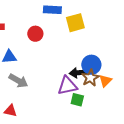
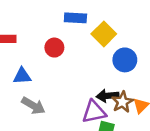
yellow square: (75, 23) -> (104, 34), turned -30
blue circle: (91, 65) -> (125, 60), moved

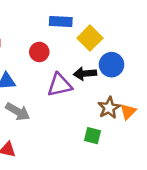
black arrow: (108, 96) -> (85, 74), moved
purple triangle: (94, 112) -> (60, 85), moved

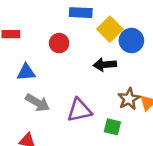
blue circle: (112, 65) -> (131, 41), moved
purple triangle: (60, 85) -> (79, 110), moved

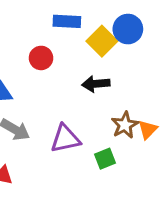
blue circle: (131, 41) -> (128, 29), moved
green square: (112, 127) -> (105, 159), turned -36

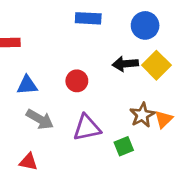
yellow square: (102, 41) -> (156, 65), moved
red circle: (41, 58) -> (77, 81), moved
black arrow: (96, 84) -> (125, 64), moved

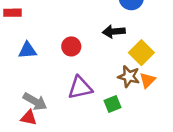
yellow square: (156, 65) -> (141, 53), moved
brown star: (142, 115) -> (129, 76), turned -30
gray arrow: (40, 119) -> (35, 101), moved

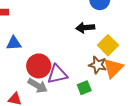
red circle: (71, 46) -> (39, 66), moved, size x1.5
orange triangle: (148, 80) -> (113, 68), size x1.5
gray arrow: (35, 101) -> (38, 86), moved

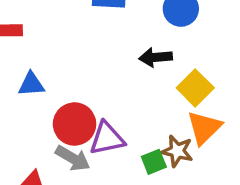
brown star: (98, 65) -> (177, 151), moved

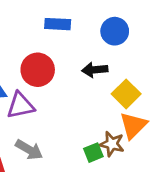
red circle: (75, 124) -> (38, 70), moved
purple triangle: (107, 138) -> (21, 105), moved

